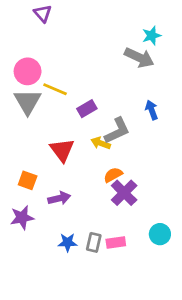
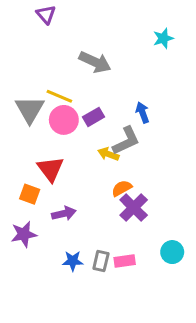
gray arrow: (139, 58) -> (95, 62), moved
pink circle: (28, 71) -> (64, 120), moved
blue arrow: (152, 110) -> (143, 113), moved
red triangle: (62, 150) -> (50, 169), moved

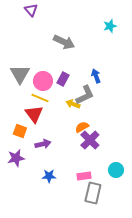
yellow line: (59, 96) -> (40, 98), moved
purple rectangle: (94, 117) -> (63, 79), turned -32
gray rectangle: (101, 261) -> (93, 193), moved, size x1.5

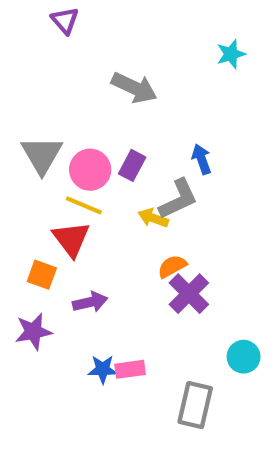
pink rectangle: (84, 176) -> (130, 369), moved

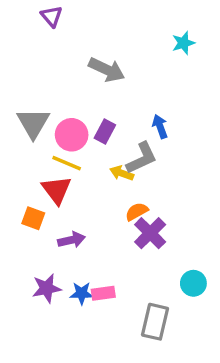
purple star: (33, 331) -> (47, 288), moved

